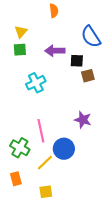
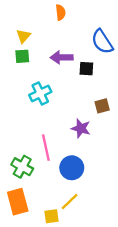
brown square: (88, 76) -> (102, 106), moved
purple star: (83, 120) -> (81, 128), moved
yellow line: (45, 163) -> (70, 202), moved
orange rectangle: (16, 179) -> (18, 202), size x1.6

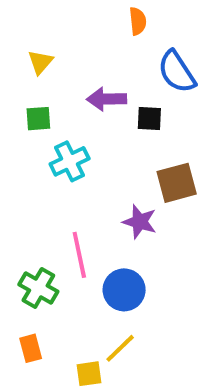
orange semicircle: (61, 12) -> (138, 21), moved
green square: (22, 56) -> (38, 119), moved
brown square: (102, 106) -> (177, 183), size x1.5
orange rectangle: (18, 202) -> (31, 348), size x0.6

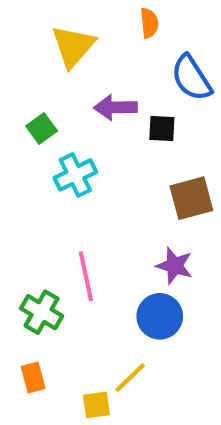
yellow triangle: (40, 62) -> (73, 46), moved, size x1.6
green square: (38, 119) -> (42, 129), turned -32
purple star: (140, 222) -> (175, 266), moved
blue circle: (124, 290) -> (160, 316), moved

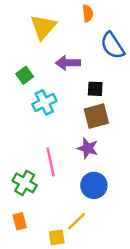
black square: (162, 129) -> (95, 89), moved
brown square: (191, 198) -> (96, 116), moved
purple star: (175, 266) -> (88, 148), moved

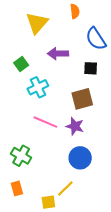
black square: (95, 89) -> (91, 68), moved
pink line: (51, 162) -> (45, 122), moved, turned -55

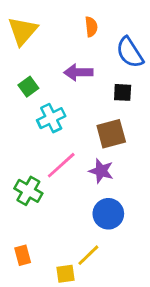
orange semicircle: (75, 11) -> (91, 27), moved
yellow triangle: (37, 23) -> (23, 31), moved
pink line: (45, 122) -> (61, 165), turned -65
green cross: (21, 156) -> (28, 191), moved

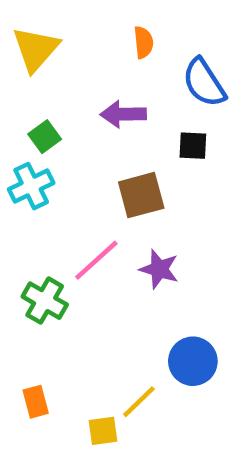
cyan cross: (51, 118) -> (31, 186), moved
brown square: (111, 134) -> (141, 195), moved
blue circle: (108, 214) -> (193, 361), moved

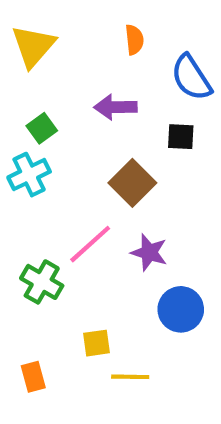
brown square: (141, 195) -> (132, 183), turned -30
blue circle: (193, 361) -> (181, 309), moved
yellow line: (139, 402) -> (130, 377), turned 45
yellow square: (103, 431) -> (96, 343), moved

